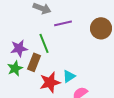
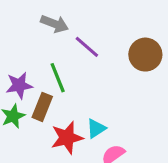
purple line: (63, 23) -> (87, 47), turned 54

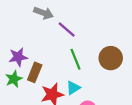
brown circle: (145, 55) -> (111, 58), moved
green line: (58, 78) -> (75, 59), moved

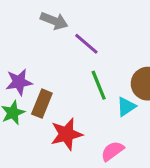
cyan triangle: (73, 88) -> (126, 107), moved

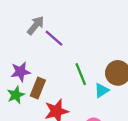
gray arrow: (54, 21) -> (36, 25), moved, turned -72
purple line: (86, 44) -> (54, 38), moved

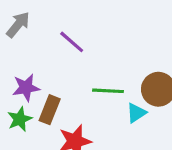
gray arrow: (36, 25) -> (18, 25), moved
green line: (81, 74) -> (108, 91), turned -65

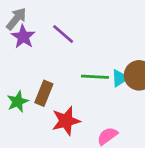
purple star: (26, 88) -> (23, 37), moved, turned -30
cyan triangle: (136, 113) -> (120, 78), moved

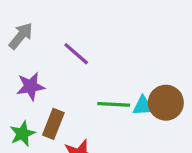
purple star: (23, 37) -> (31, 86), moved, turned 30
cyan triangle: (120, 78) -> (143, 106), turned 30

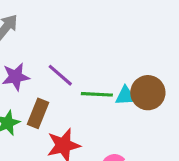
purple line: (76, 54) -> (60, 75), moved

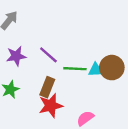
brown rectangle: (38, 113) -> (47, 87), moved

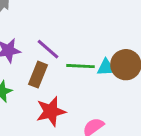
brown rectangle: (47, 87) -> (38, 75), moved

